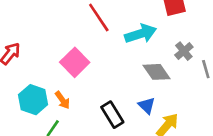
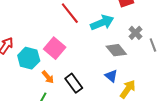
cyan hexagon: (33, 100) -> (29, 58), moved
black rectangle: (112, 115) -> (74, 83), moved

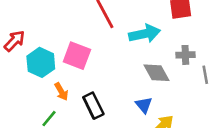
gray cross: (135, 33) -> (185, 55), turned 32
pink square: (55, 48) -> (77, 56), turned -30

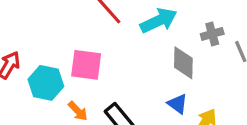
gray diamond: (156, 73) -> (183, 63), turned 44

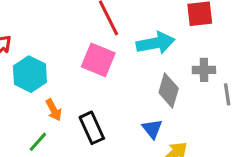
pink square: (86, 65) -> (98, 60), moved

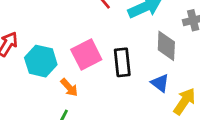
pink square: (98, 60) -> (86, 55), moved, turned -36
black rectangle: (92, 128) -> (122, 62), moved, turned 32

